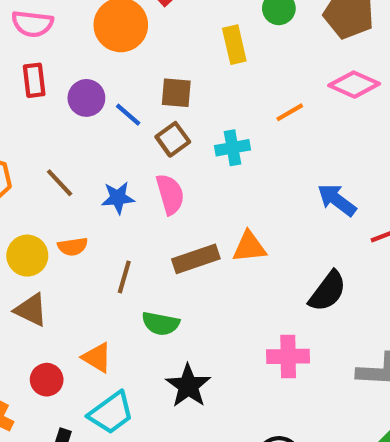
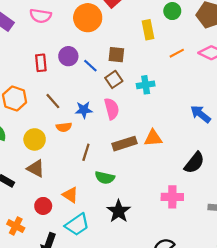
red rectangle: (34, 80) -> (41, 63), moved
orange line: (290, 112) -> (177, 53), moved
orange semicircle: (73, 247) -> (64, 127), moved

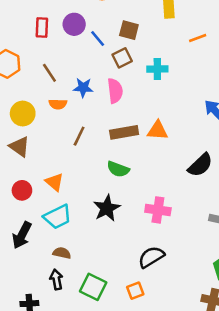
green semicircle: (105, 178) -> (118, 169), moved
pink cross: (172, 197) -> (158, 210), moved

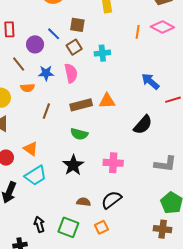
purple circle: (74, 24) -> (35, 44), moved
orange line: (198, 38) -> (138, 32), moved, turned -56
brown semicircle: (62, 253) -> (84, 202), moved

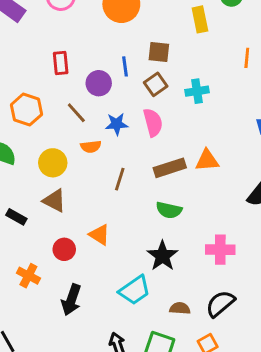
blue line: (54, 34) -> (125, 66), turned 40
cyan trapezoid: (36, 176) -> (135, 290), moved

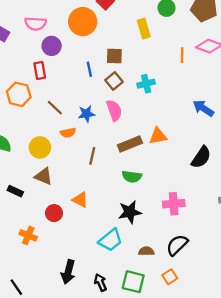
purple circle: (99, 83) -> (52, 46), moved
orange hexagon: (26, 110) -> (19, 94), moved
black star: (162, 256) -> (130, 212), turned 30
black arrow: (71, 300) -> (68, 272), moved

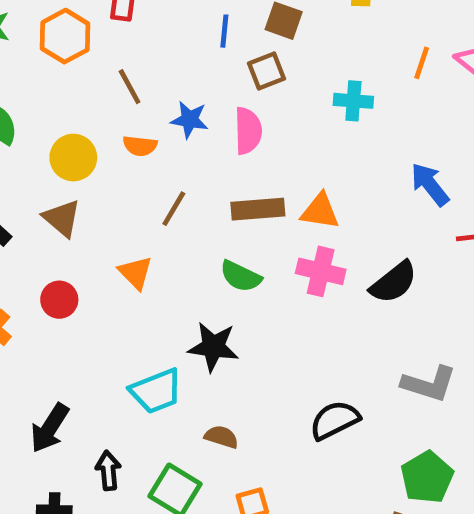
cyan cross: (146, 84) -> (353, 101), moved
orange triangle: (80, 200) -> (135, 273), moved
pink cross: (174, 204) -> (321, 271), moved
black semicircle: (177, 245) -> (335, 420), moved

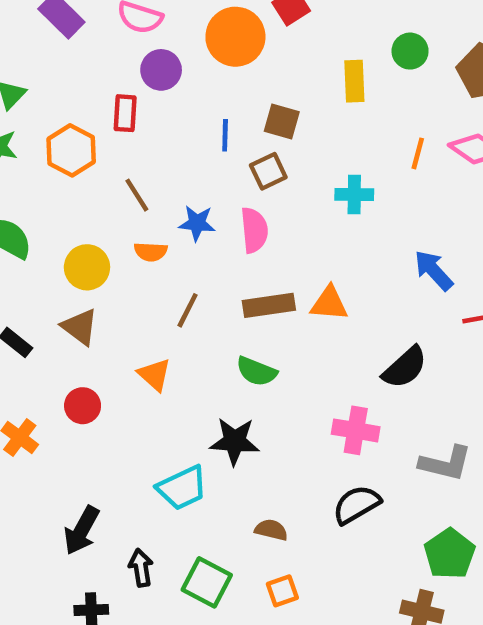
pink cross: (321, 271) -> (356, 430), moved
brown semicircle: (221, 437) -> (271, 530), moved

